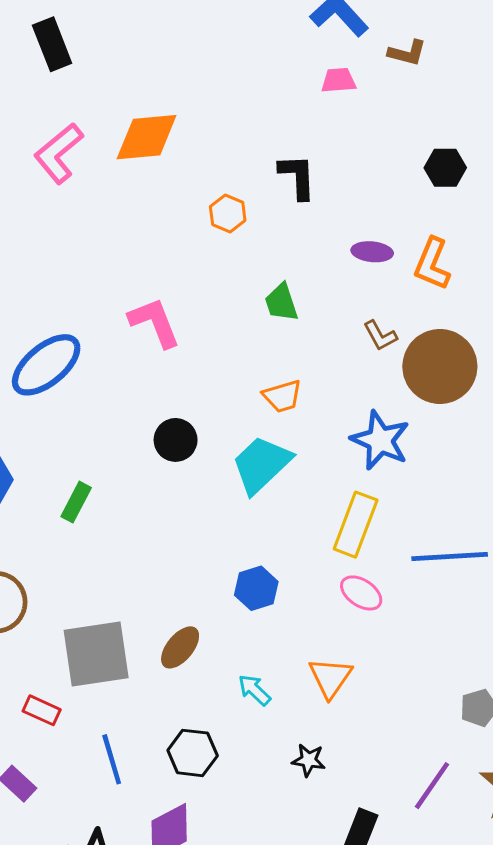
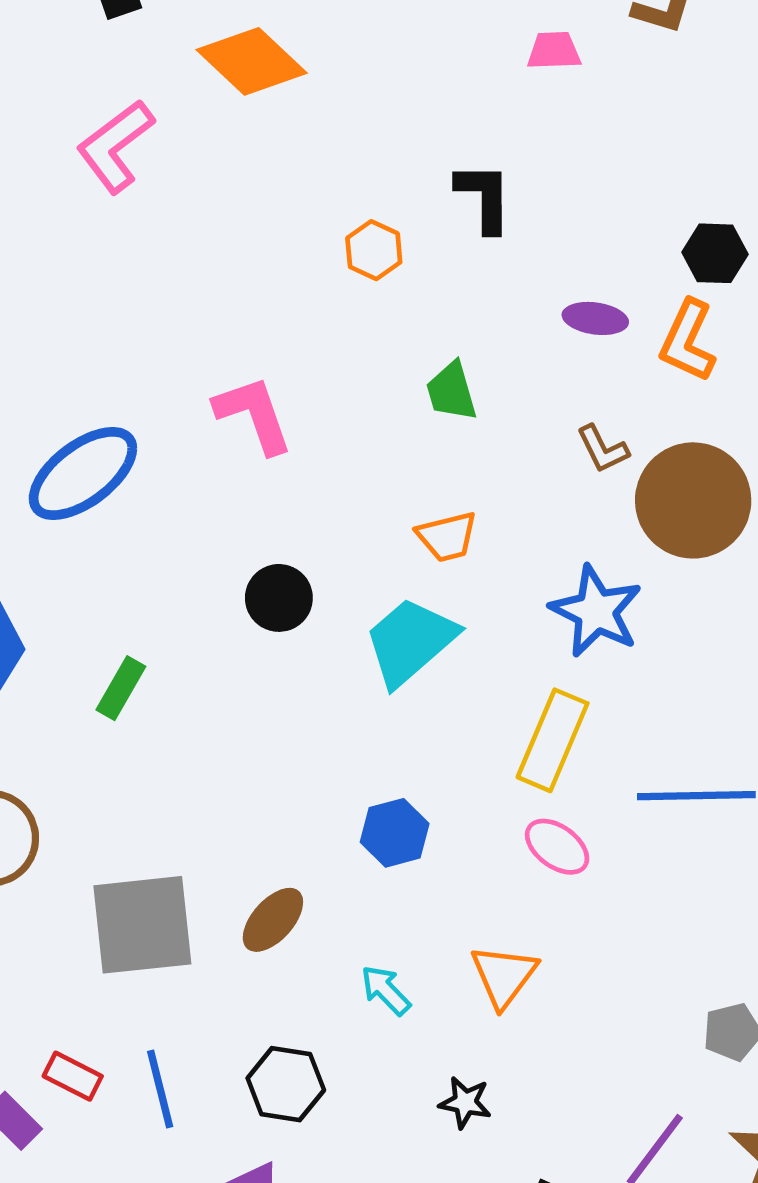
orange diamond: (147, 137) -> (252, 61), moved, turned 46
black hexagon: (445, 168) -> (715, 253), moved
red rectangle: (42, 710) -> (73, 1076), moved

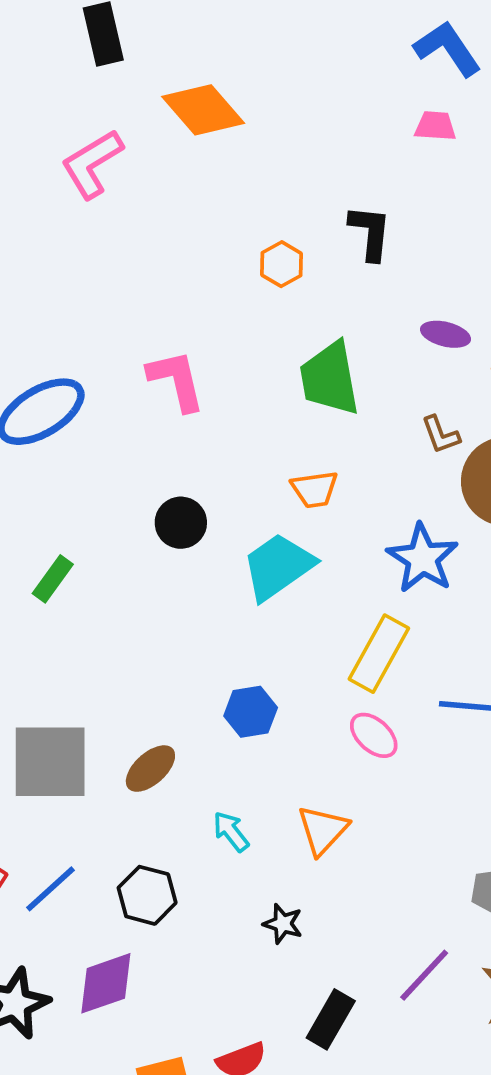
green trapezoid: (452, 391) -> (330, 378), size x1.6
blue line: (160, 1089) -> (50, 889), turned 56

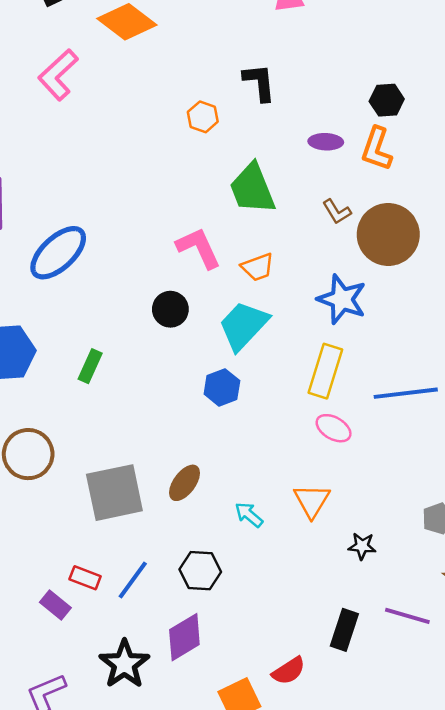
pink L-shape: (176, 380) -> (199, 248), moved
blue hexagon: (251, 712) -> (222, 387), moved
black star: (283, 924) -> (362, 546), moved
purple line: (424, 975) -> (407, 616), moved, turned 75

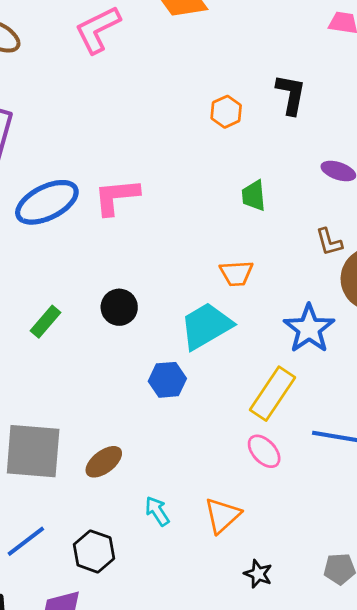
green trapezoid: (252, 189) -> (254, 196), size x0.6
pink L-shape: (199, 248) -> (116, 197), moved, turned -87
black circle: (170, 309) -> (119, 307), moved

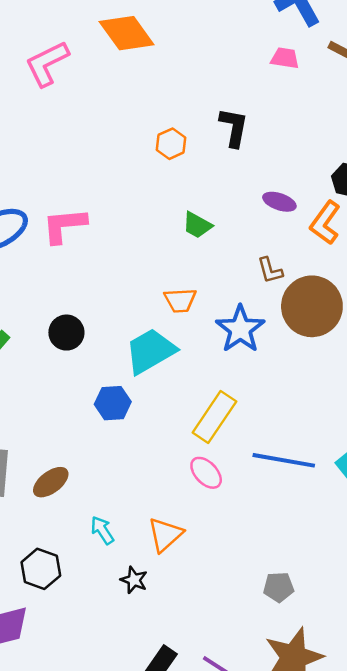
green trapezoid: (254, 196) -> (197, 225), turned -56
blue star: (309, 329) -> (240, 329), moved
black star: (258, 574) -> (134, 580), moved

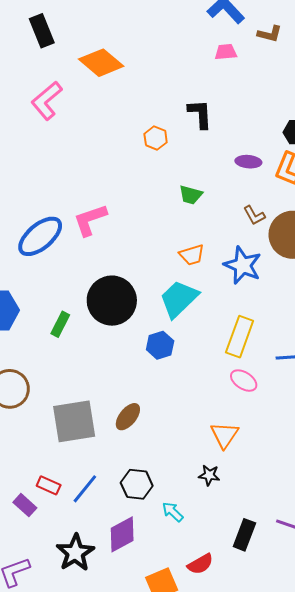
black circle: (66, 333) -> (112, 301), size x1.8
cyan arrow: (102, 530) -> (173, 512), moved

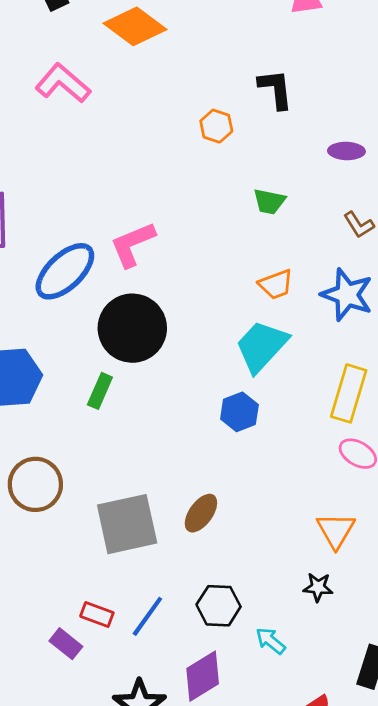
pink L-shape: (47, 101) -> (63, 83), turned 84
black circle: (112, 301) -> (132, 328), moved

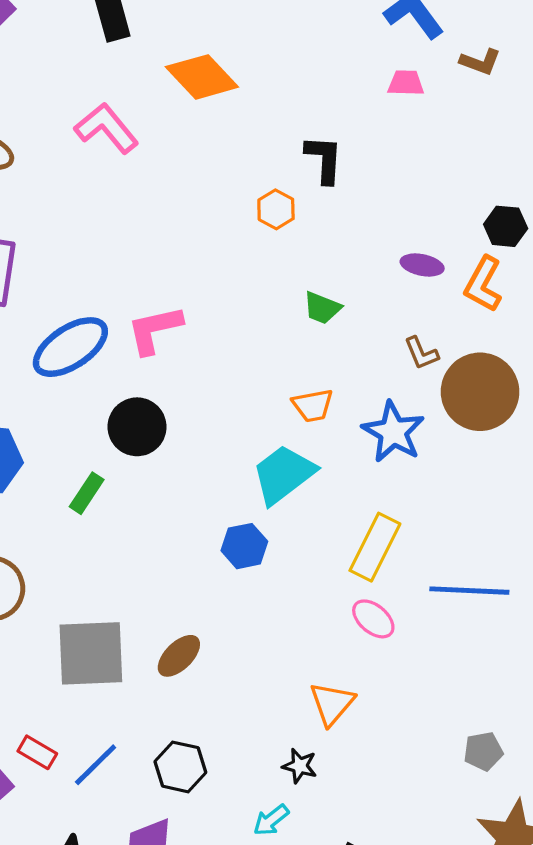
black L-shape: (276, 89) -> (324, 159), moved
black circle: (132, 328) -> (137, 427), size x0.7
cyan arrow: (271, 641) -> (271, 820), moved, turned -88

